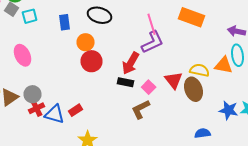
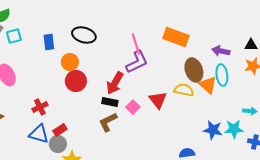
orange triangle: (224, 65) -> (208, 85), turned 30
brown ellipse: (194, 89) -> (194, 70), moved
gray circle: (32, 94) -> (58, 144), moved
red cross: (36, 108) -> (40, 107), moved
brown L-shape: (140, 109) -> (108, 122), moved

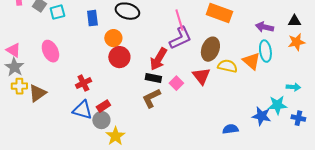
brown ellipse: (194, 70) -> (210, 49), moved, turned 40
blue star: (213, 130) -> (261, 116), moved

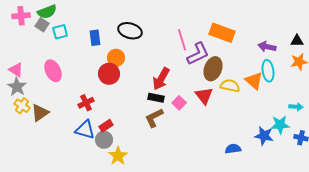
purple L-shape: (180, 38) -> (198, 54), moved
red circle: (119, 57) -> (109, 74), moved
yellow cross: (19, 86) -> (22, 106), turned 35

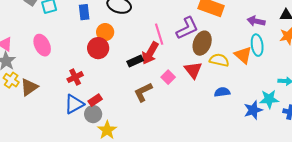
pink line: (182, 40) -> (159, 34), moved
black rectangle: (156, 98) -> (135, 61), moved, turned -35
blue triangle: (85, 130) -> (74, 104), turned -45
blue star: (264, 136) -> (253, 110), turned -30
blue semicircle: (233, 149) -> (222, 92), moved

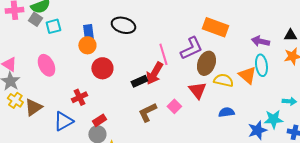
orange circle: (105, 32) -> (87, 45), moved
pink square: (168, 77) -> (174, 106), moved
blue triangle: (74, 104) -> (63, 121), moved

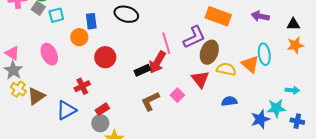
purple arrow: (260, 41) -> (260, 16), moved
orange circle: (87, 45) -> (79, 37), moved

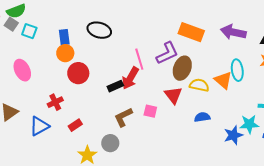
cyan square: (56, 15) -> (29, 31), turned 35
purple arrow: (260, 16) -> (233, 32), size x1.4
orange circle: (79, 37) -> (65, 53), moved
pink square: (177, 95) -> (150, 111), turned -32
gray circle: (100, 123) -> (110, 143), moved

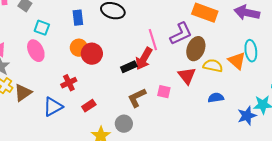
cyan square: (29, 31) -> (42, 28), moved
orange circle: (65, 53) -> (79, 48), moved

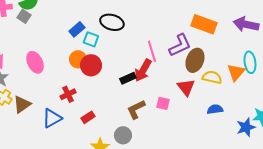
blue rectangle: (78, 18) -> (77, 29), turned 56
cyan square: (42, 28) -> (91, 39), moved
orange triangle: (237, 61) -> (236, 72), turned 30

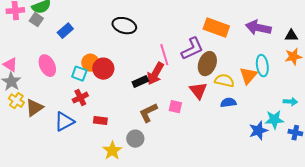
blue rectangle: (77, 29) -> (65, 31), moved
cyan square: (91, 39) -> (79, 74), moved
blue semicircle: (215, 109) -> (228, 103), moved
red rectangle: (88, 117) -> (100, 121), turned 40

